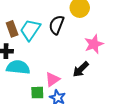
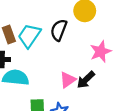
pink triangle: (52, 79) -> (68, 80), moved

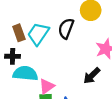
pink triangle: (68, 80) -> (47, 86), moved

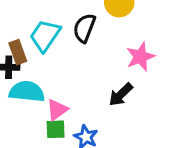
brown rectangle: (19, 33) -> (18, 52), moved

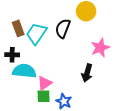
brown rectangle: (18, 52) -> (18, 28), moved
black arrow: (121, 95) -> (87, 73), turned -30

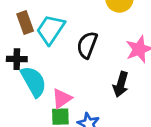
black semicircle: (63, 28) -> (87, 45), moved
cyan semicircle: (24, 71) -> (34, 82), turned 55

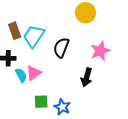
cyan semicircle: (34, 82) -> (21, 75), size x0.6
pink triangle: (62, 98) -> (34, 73), moved

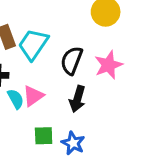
pink star: (100, 51) -> (108, 65), moved
black arrow: (87, 77) -> (78, 99), moved

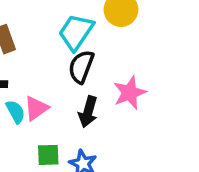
cyan trapezoid: (33, 44) -> (76, 32), moved
pink star: (108, 65) -> (130, 93), moved

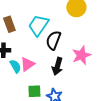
cyan trapezoid: (76, 32) -> (38, 25), moved

